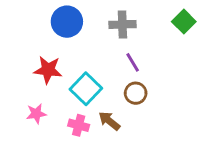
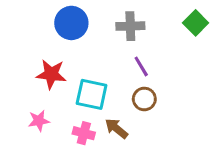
cyan square: (86, 89) -> (92, 94), turned -32

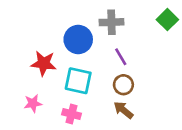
blue circle: (71, 23) -> (78, 39), moved
brown arrow: (116, 128) -> (123, 110), moved

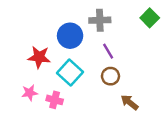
cyan square: (78, 81) -> (70, 73), turned 30
brown arrow: (123, 110) -> (130, 102), moved
pink cross: (72, 114) -> (55, 100), moved

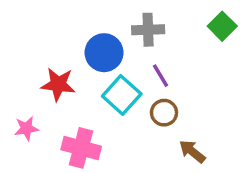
cyan square: (70, 73) -> (122, 95), moved
pink star: (30, 93) -> (26, 129), moved
pink cross: (55, 100) -> (81, 148), size x1.5

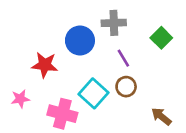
green square: (222, 26) -> (161, 38), moved
cyan square: (122, 95) -> (94, 93), moved
brown arrow: (192, 151) -> (161, 116), moved

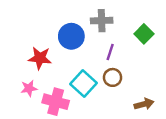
purple line: (123, 58) -> (110, 52), turned 49
pink star: (20, 99) -> (29, 88), moved
brown arrow: (161, 116) -> (144, 104), turned 126

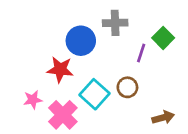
purple line: (110, 52) -> (141, 53), moved
red star: (40, 58) -> (60, 69), moved
pink cross: (56, 102) -> (63, 115), turned 30

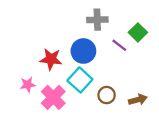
blue circle: (81, 41) -> (83, 51), moved
purple line: (141, 53) -> (119, 45), turned -70
brown circle: (127, 87) -> (107, 95), moved

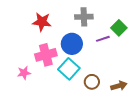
purple line: (119, 45) -> (103, 39), turned -56
red star: (51, 59) -> (42, 22), moved
pink cross: (53, 97) -> (46, 55), moved, turned 30

